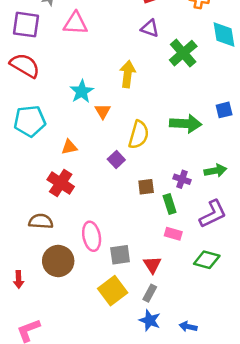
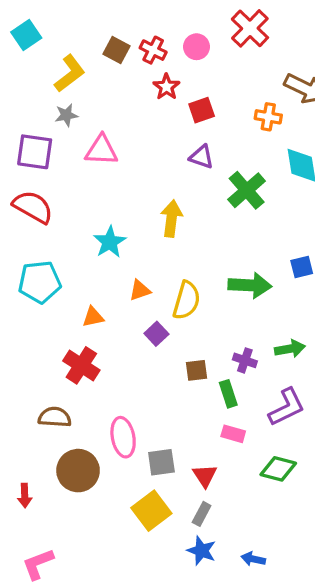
orange triangle: (103, 111) -> (140, 290), moved, turned 42

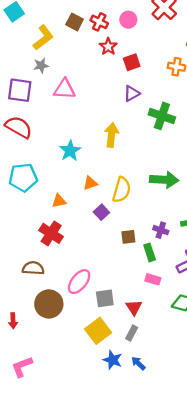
purple triangle: (202, 157) -> (132, 94), turned -48
green cross: (247, 190) -> (162, 116), turned -30
pink ellipse: (123, 437) -> (79, 282), turned 50
blue star: (202, 551) -> (113, 360), moved
blue arrow: (253, 559) -> (138, 363), moved, turned 32

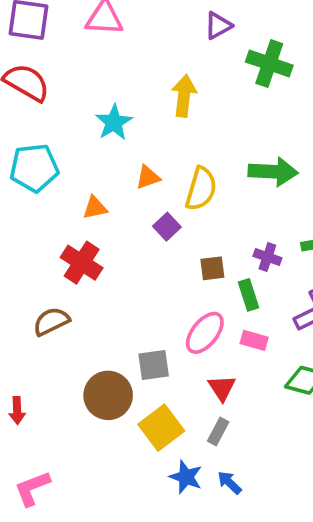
brown semicircle: (33, 268) -> (51, 321), turned -30
pink ellipse: (79, 282) -> (205, 333), moved
gray square: (105, 298) -> (154, 365), moved
brown circle: (49, 304) -> (108, 395), moved

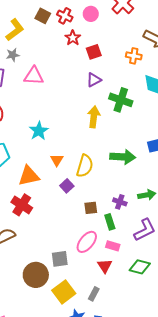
yellow arrow: (184, 96) -> (94, 117), moved
orange triangle: (148, 177) -> (57, 160), turned -40
orange triangle: (95, 208) -> (29, 176), size x1.6
red triangle: (222, 388) -> (105, 266), moved

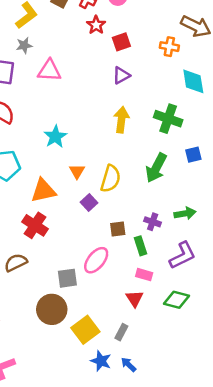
green cross: (121, 100) -> (168, 119), moved
green arrow: (123, 157) -> (156, 168), turned 115
pink ellipse: (87, 242) -> (96, 260), moved
gray square: (60, 259) -> (67, 278), moved

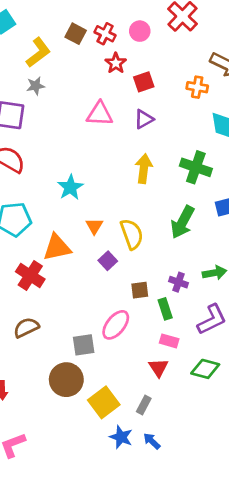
pink triangle: (49, 71) -> (100, 114), moved
yellow semicircle: (111, 179) -> (132, 234), turned -36
red cross: (35, 225) -> (30, 275), moved

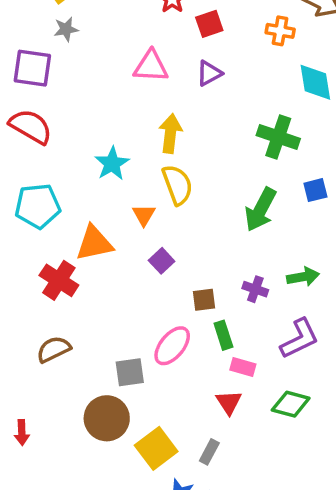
yellow arrow: (144, 169) -> (170, 133), moved
yellow semicircle: (132, 234) -> (177, 185), moved
green rectangle: (165, 309) -> (223, 335), moved

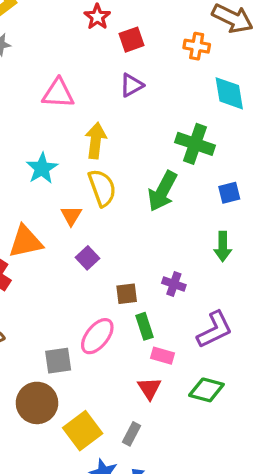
pink triangle: (151, 66) -> (58, 93), moved
green arrow: (261, 210) -> (162, 191), moved
green arrow: (303, 277) -> (223, 247), moved, turned 100

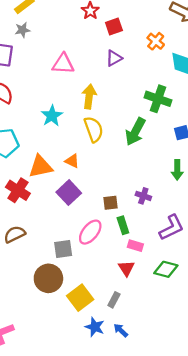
orange cross: (197, 46) -> (156, 41), moved, turned 30
orange triangle: (71, 216) -> (72, 161), moved, turned -35
purple square: (87, 258) -> (69, 193), moved, size x1.5

